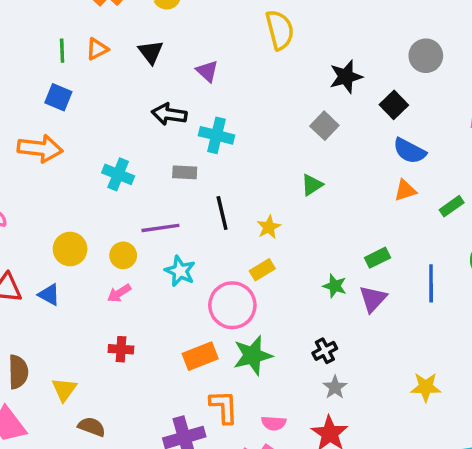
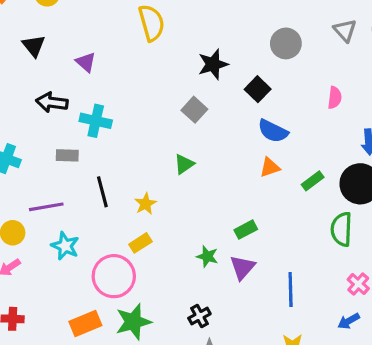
blue line: (431, 283) -> (291, 290), moved

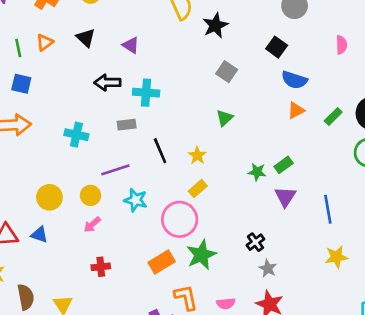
black star: (213, 64) -> (215, 25), moved
green star: (207, 256) -> (257, 172), moved

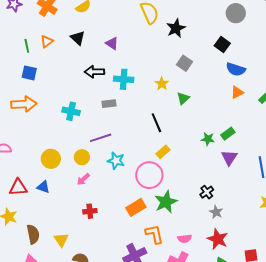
black line: (160, 151) -> (156, 123), moved
yellow star: (197, 155) -> (162, 84), moved

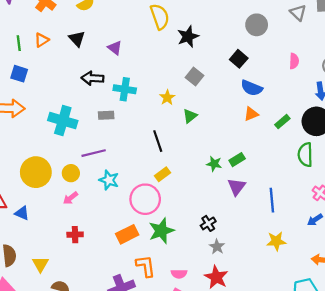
cyan cross: (71, 111) -> (63, 121), size x1.4
yellow circle: (51, 159) -> (36, 172), size x1.4
blue triangle: (43, 187) -> (22, 213), moved

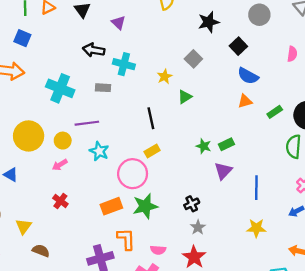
black star: (188, 36) -> (209, 22), moved
red cross: (75, 235) -> (60, 201), turned 32

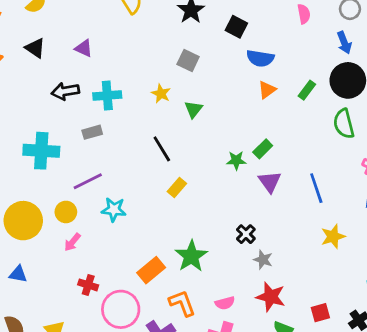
pink circle: (133, 174) -> (121, 309), moved

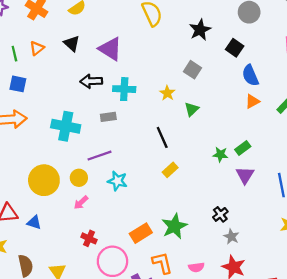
purple triangle: (84, 48) -> (110, 49), size x1.6
blue semicircle: (260, 58) -> (250, 75), turned 50

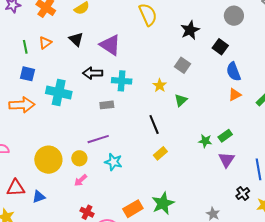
cyan cross: (66, 126) -> (59, 92), moved
black cross: (220, 214) -> (243, 194), moved
blue triangle: (34, 222) -> (39, 197), turned -40

